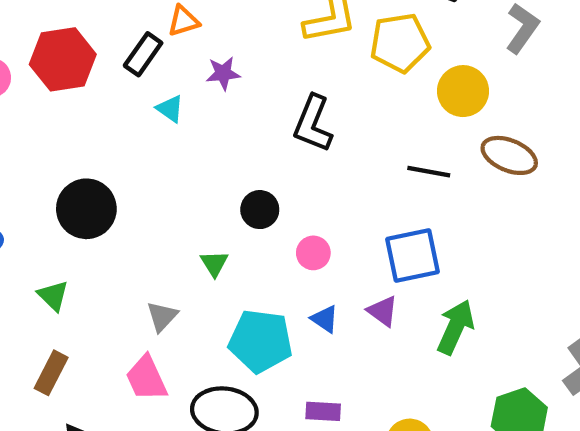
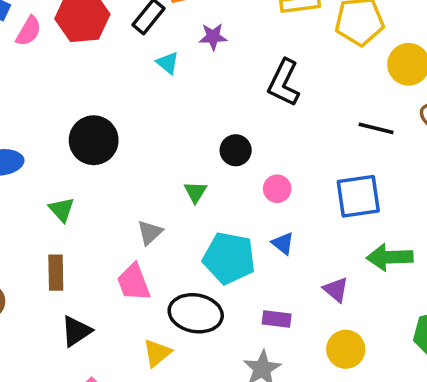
purple triangle: (383, 311) -> (336, 290), moved
green arrow: (456, 327) -> (390, 257), turned -120
brown rectangle: (51, 373) -> (56, 273), turned -32

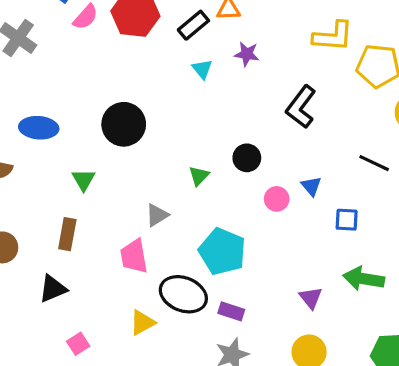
green triangle: (195, 192) -> (199, 176), moved
blue square: (358, 196) -> (347, 220), size x0.6
blue triangle: (283, 243) -> (311, 186), moved
purple rectangle: (277, 319) -> (231, 311), moved
black triangle: (76, 331) -> (53, 289), moved

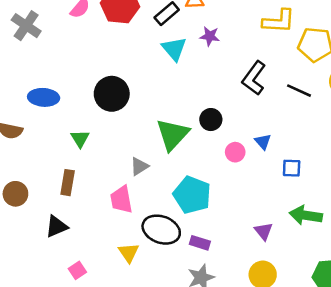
cyan triangle: (202, 69) -> (174, 49), size x1.5
black line: (374, 163) -> (299, 91), moved
green triangle: (199, 176) -> (173, 134), size x2.0
yellow triangle: (142, 322) -> (129, 253), turned -35

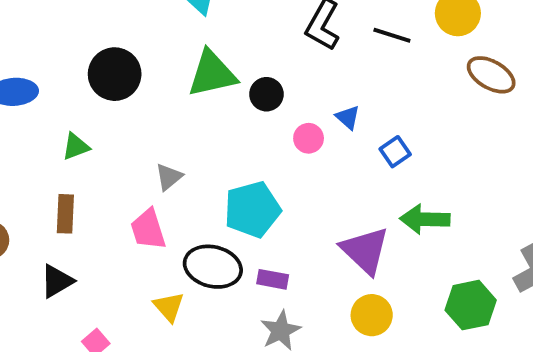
green triangle: (173, 134) -> (212, 74), moved, turned 42
green triangle: (80, 139) -> (76, 147), turned 48
blue square: (292, 168) -> (395, 152), turned -30
cyan pentagon: (192, 195) -> (252, 210), turned -30
purple triangle: (264, 231) -> (365, 250), size x1.8

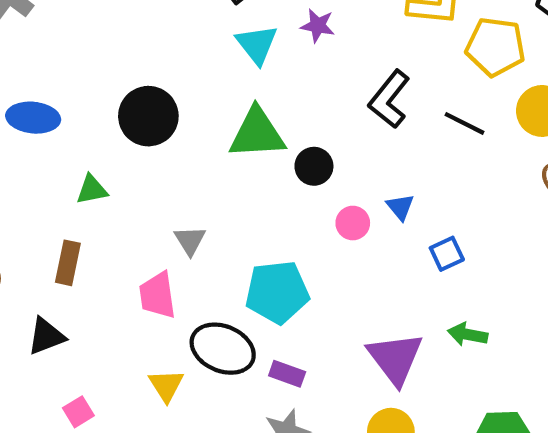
gray triangle: (169, 177) -> (190, 241), turned -32
green arrow: (425, 219) -> (468, 334), size x0.7

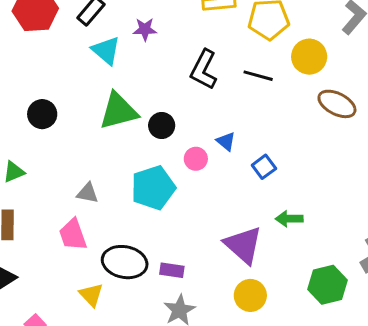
black circle: (148, 116) -> (42, 114), size x0.7
gray triangle: (190, 241) -> (88, 193), turned -35
cyan pentagon: (277, 292) -> (153, 188), moved

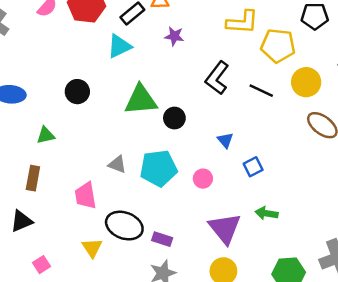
cyan triangle: (106, 50) -> (119, 46), moved, turned 44
pink circle: (196, 159) -> (203, 179), moved
gray triangle: (88, 193) -> (117, 164), moved

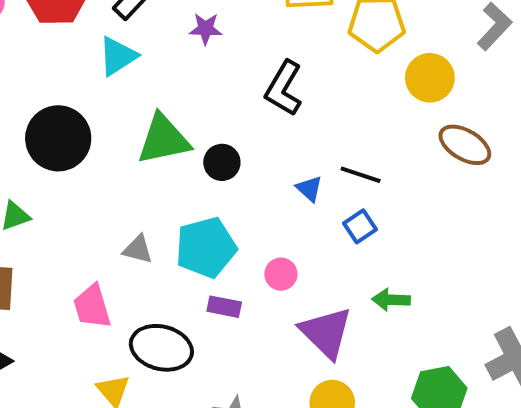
black line: (261, 91) -> (361, 175), moved
black circle: (77, 92) -> (58, 138), size x1.6
pink circle: (203, 179) -> (281, 274), moved
purple rectangle: (162, 239) -> (224, 307), moved

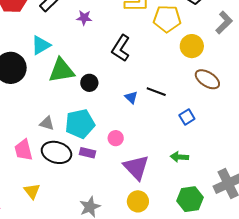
cyan triangle: (118, 56) -> (41, 45), moved
blue square: (360, 226) -> (187, 117), moved
green arrow: (391, 300) -> (179, 157), moved
black ellipse: (161, 348) -> (56, 152), moved

